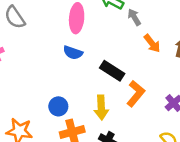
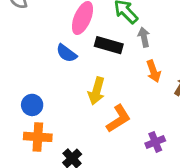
black rectangle: (112, 71) -> (109, 45), moved, turned -35
yellow arrow: (101, 108) -> (97, 91), moved

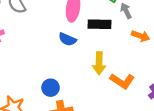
orange arrow: (153, 71) -> (141, 36), turned -36
orange L-shape: (118, 119) -> (122, 81), turned 80

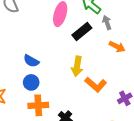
black rectangle: (100, 24) -> (82, 32), turned -48
blue semicircle: (67, 39) -> (31, 61), moved

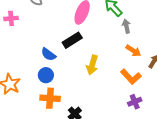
black rectangle: (82, 32) -> (72, 40), moved
orange L-shape: (96, 85) -> (131, 77), moved

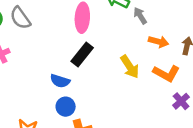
yellow arrow: (92, 65) -> (130, 67), moved, turned -30

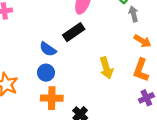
yellow arrow: (130, 67) -> (106, 68), moved
orange L-shape: (166, 73) -> (141, 70), turned 65

